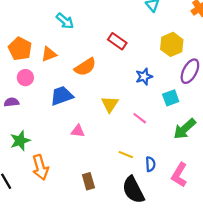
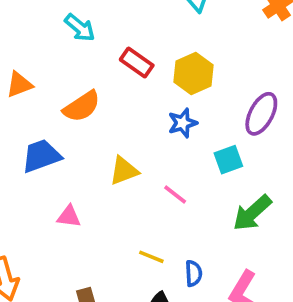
cyan arrow: (65, 21) -> (80, 28), moved
yellow hexagon: (172, 44) -> (194, 73), moved
yellow triangle: (110, 104) -> (124, 171), turned 36

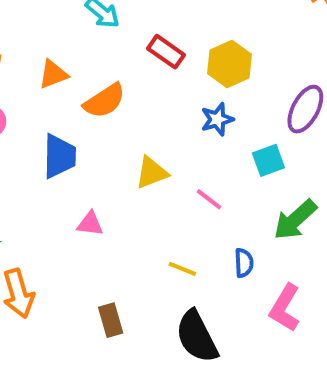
orange triangle: (19, 84) -> (53, 74), moved
blue trapezoid: (41, 156) -> (59, 156), turned 111
blue semicircle: (194, 273) -> (244, 263), moved

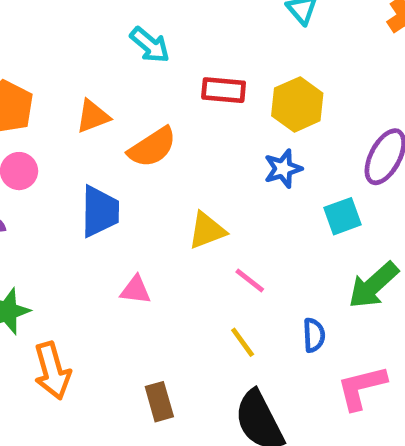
red rectangle: (166, 52) -> (224, 90), turned -30
pink line: (209, 199) -> (250, 280), moved
yellow line: (182, 269) -> (243, 342), turned 32
pink L-shape: (285, 308) -> (361, 387), turned 45

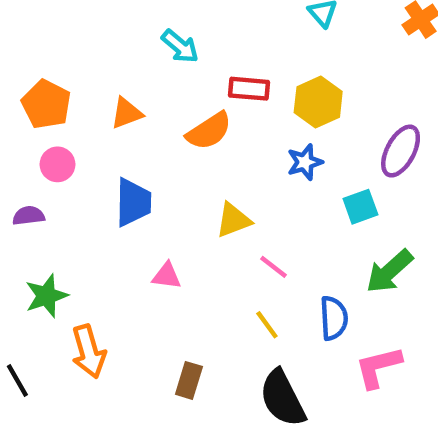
orange semicircle: (152, 147) -> (209, 131), moved
blue semicircle: (314, 335) -> (334, 318), size x1.4
brown rectangle: (159, 402) -> (189, 380), turned 33

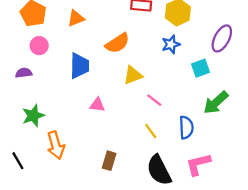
orange semicircle: (209, 131) -> (117, 43), moved
pink L-shape: (378, 367) -> (198, 164), moved

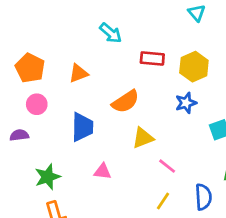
green star: (33, 116) -> (47, 177), moved
yellow line: (151, 131) -> (163, 201), turned 70

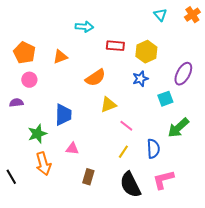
cyan triangle: (197, 13) -> (160, 15), moved
cyan arrow: (111, 33) -> (84, 27), turned -36
blue trapezoid: (82, 127) -> (63, 115), moved
pink triangle: (103, 171) -> (72, 149), moved

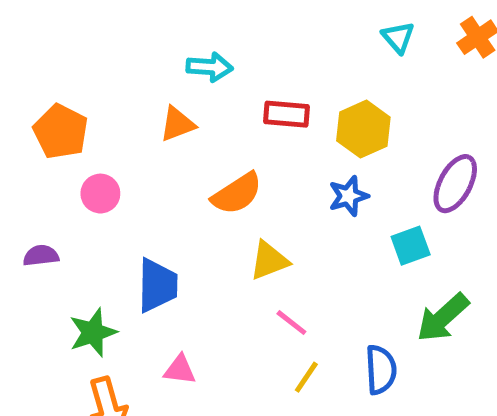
orange triangle: (60, 57) -> (177, 124), moved
pink circle: (29, 80) -> (100, 194), moved
pink line: (126, 126) -> (291, 323), moved

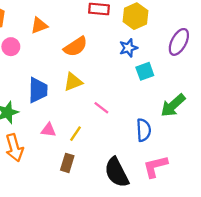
orange triangle: (177, 124) -> (39, 25), moved
cyan square: (411, 246) -> (145, 71), moved
yellow triangle: (269, 261) -> (73, 82), moved
yellow line: (306, 377) -> (75, 134), moved

